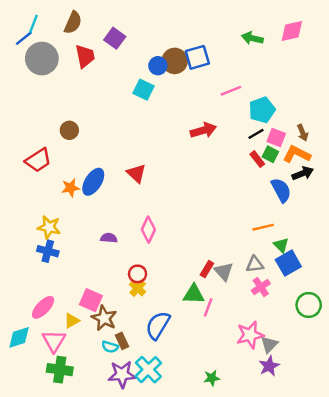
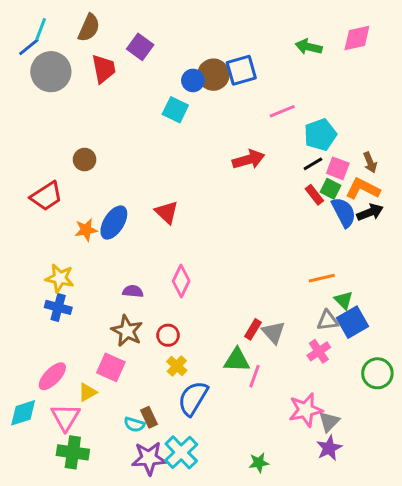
blue semicircle: (281, 190) -> (344, 212), moved
gray triangle: (255, 264) -> (328, 321), moved
yellow cross: (138, 288) -> (177, 366), moved
brown star: (104, 318) -> (127, 331), moved

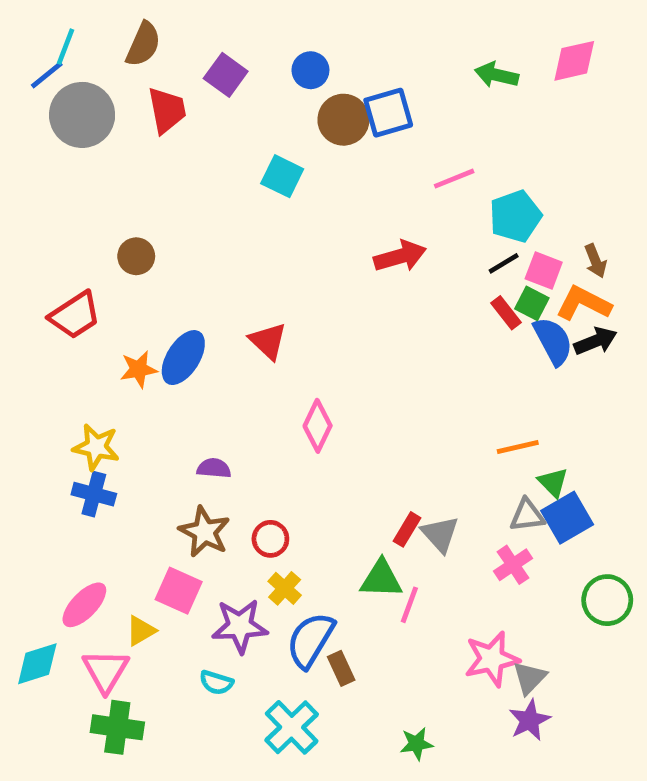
blue circle: (193, 80) -> (310, 70), moved
pink diamond: (181, 281) -> (318, 426), moved
brown rectangle: (149, 417) -> (341, 668), moved
purple star: (149, 458) -> (240, 626), moved

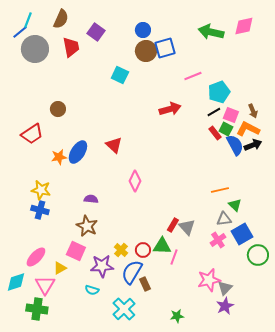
blue circle: (310, 70) -> (143, 30), moved
green arrow: (497, 75) -> (211, 32), size x1.4
blue square: (567, 518) -> (242, 234), moved
red circle: (270, 539) -> (143, 250), moved
green cross: (117, 727) -> (37, 309), moved

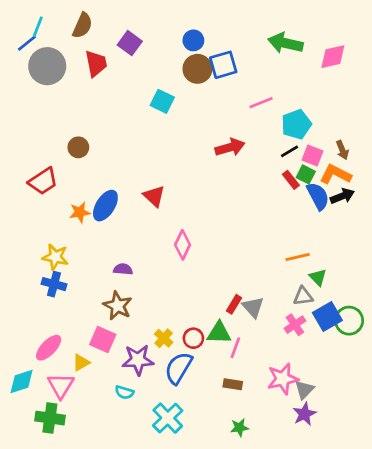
pink diamond: (244, 26) -> (333, 57), moved
green circle: (258, 255) -> (349, 321), moved
brown rectangle: (145, 284) -> (233, 384), moved, turned -56

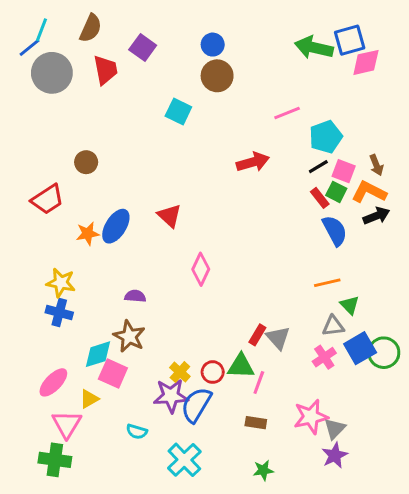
blue square: (223, 65) -> (350, 40), moved
blue semicircle: (318, 196) -> (335, 231), moved
purple star: (138, 360) -> (171, 396), moved
cyan diamond: (21, 382) -> (98, 354), moved

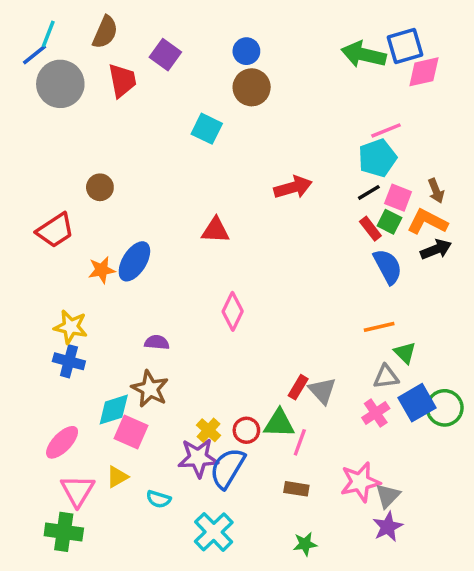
pink line: (287, 113) -> (386, 130), moved
red triangle: (169, 216) -> (215, 230), moved, turned -40
yellow triangle: (89, 399) -> (117, 477), moved

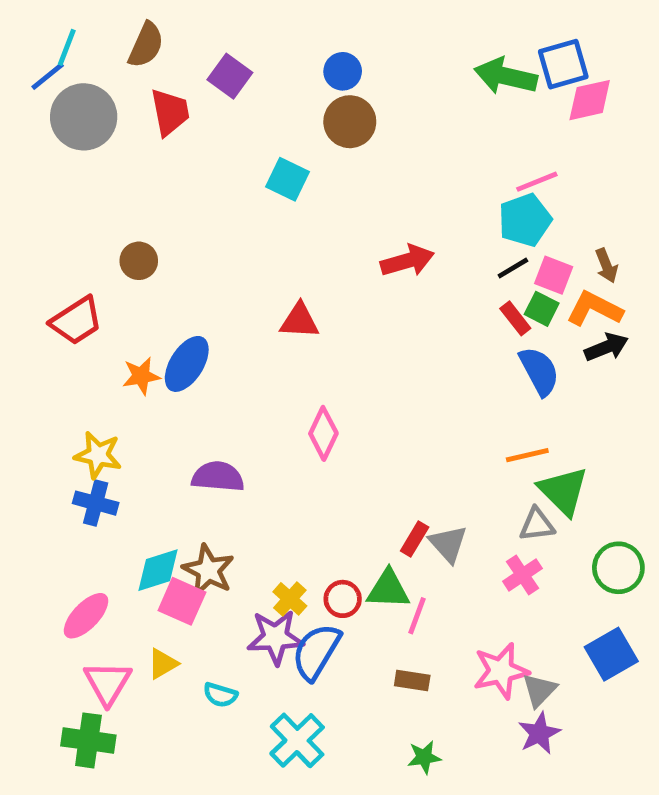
purple semicircle: (157, 342) -> (218, 477), size x1.5
green triangle: (405, 353) -> (563, 491), size x1.6
brown star: (150, 389) -> (208, 570), moved
blue square: (417, 403) -> (611, 654), moved

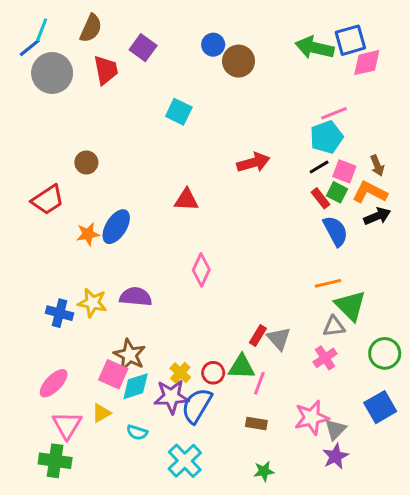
brown circle: (350, 122) -> (239, 61), moved
yellow star: (98, 455) -> (92, 303), moved
cyan diamond: (158, 570) -> (136, 386), moved

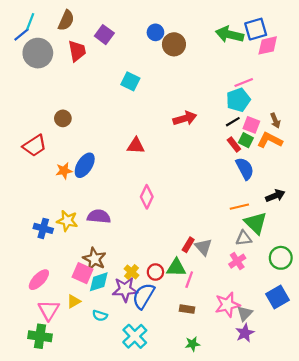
black arrow: (377, 216) -> (275, 196), moved

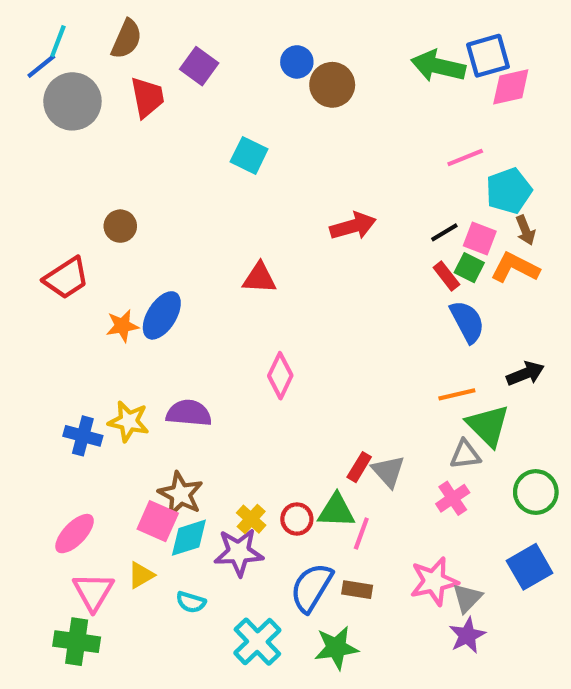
cyan pentagon: (238, 100) -> (509, 191), moved
blue semicircle: (143, 296) -> (311, 588), moved
green star: (192, 344) -> (336, 648), moved, size x1.5

